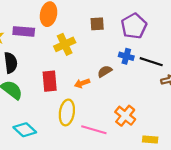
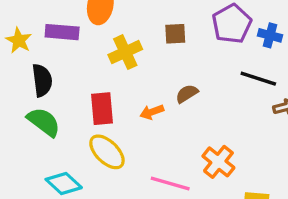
brown square: (97, 24) -> (175, 34), moved
blue cross: (126, 56) -> (270, 35), moved
yellow ellipse: (67, 112) -> (107, 152), moved, turned -55

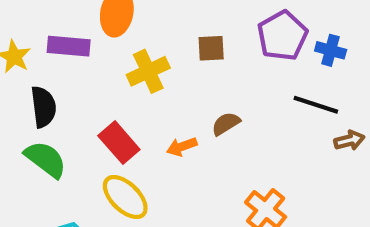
red rectangle: (102, 109) -> (119, 143), turned -36

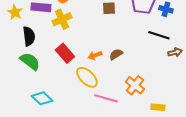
yellow cross: (148, 71) -> (62, 19), moved
brown semicircle: (226, 124) -> (116, 54), moved
yellow ellipse: (125, 197) -> (87, 77), moved

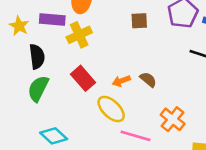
brown semicircle: (116, 54) -> (148, 80), turned 72
green semicircle: (30, 61) -> (38, 89), turned -100

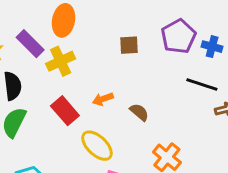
purple rectangle: (52, 19) -> (30, 44), turned 40
orange arrow: (121, 81) -> (103, 99), moved

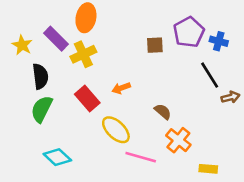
brown square: (129, 45) -> (155, 45), moved
black line: (202, 84) -> (210, 75), turned 40
brown semicircle: (139, 112) -> (163, 112), moved

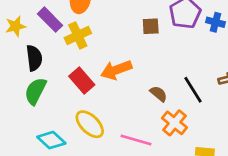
yellow star: (22, 45) -> (16, 26), turned 30
black line: (210, 75) -> (193, 90), moved
orange arrow: (121, 88) -> (116, 70), size x1.6
yellow ellipse: (116, 130) -> (90, 124), moved

